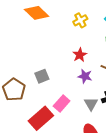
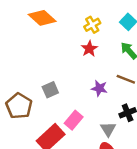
red star: (80, 55) -> (89, 49), moved
gray triangle: (91, 104) -> (108, 129), moved

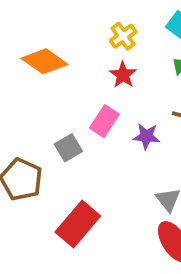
orange diamond: (42, 18) -> (44, 61), moved
pink rectangle: (74, 120) -> (104, 121), moved

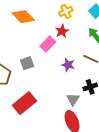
pink rectangle: (104, 121) -> (48, 44), moved

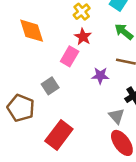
orange diamond: (23, 17) -> (32, 31), turned 40

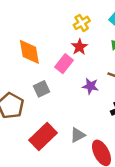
orange diamond: (32, 31) -> (29, 52), moved
gray triangle: (117, 116) -> (78, 135), moved, turned 35

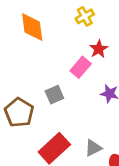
yellow cross: (82, 23) -> (85, 16), moved
orange diamond: (29, 52) -> (32, 27), moved

